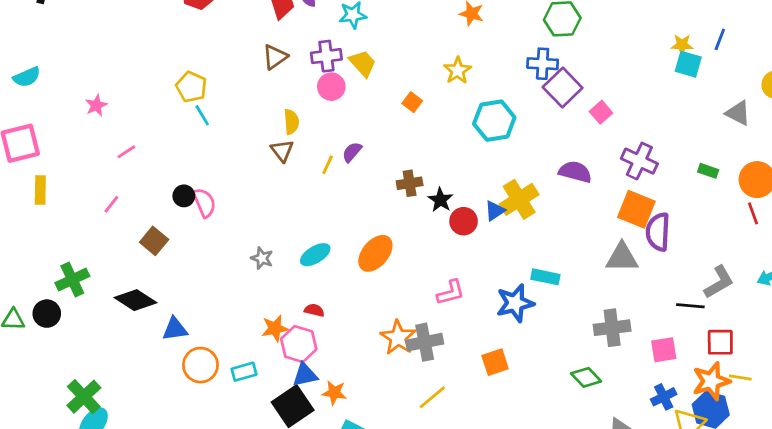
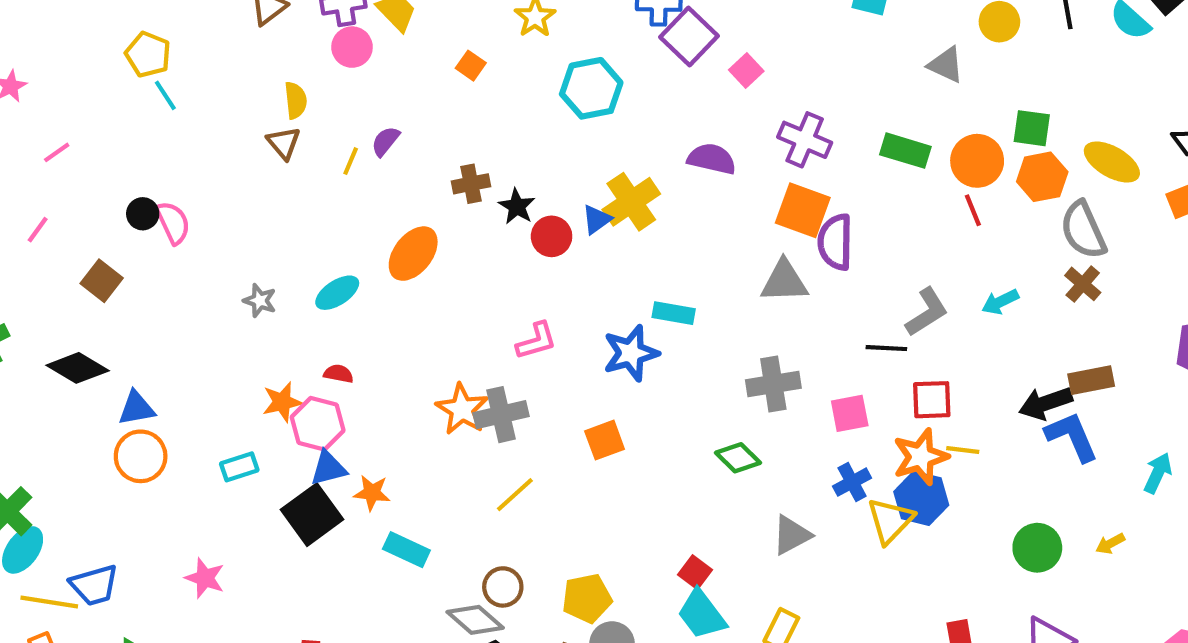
green rectangle: (708, 171) -> (905, 151), size x1.6
orange ellipse: (375, 253) -> (413, 254), moved
orange circle: (200, 365) -> (141, 456), moved

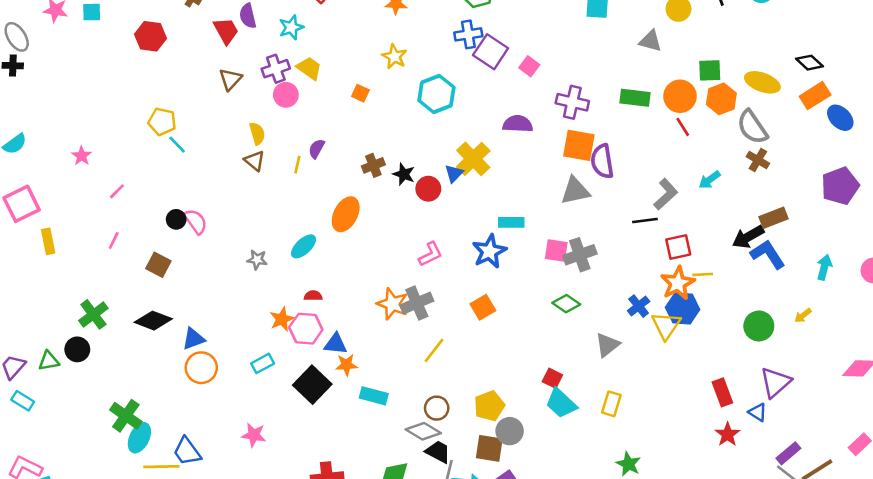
pink square: (850, 413) -> (556, 250), moved, turned 30
blue triangle: (328, 468) -> (336, 344), moved, turned 30
blue trapezoid: (94, 585) -> (187, 451), turned 80

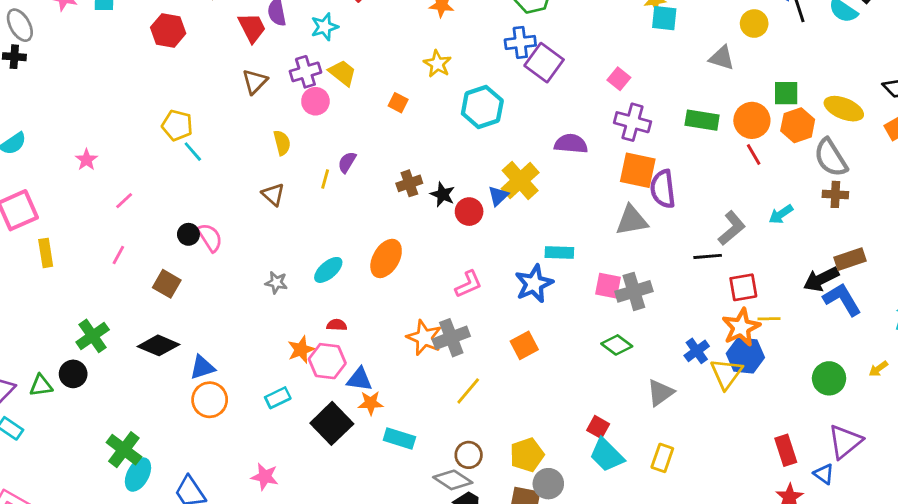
pink square: (529, 66) -> (619, 79), moved
brown cross: (758, 160) -> (835, 194), turned -30
brown triangle: (255, 161) -> (273, 194), moved
orange ellipse: (346, 214) -> (386, 258), moved

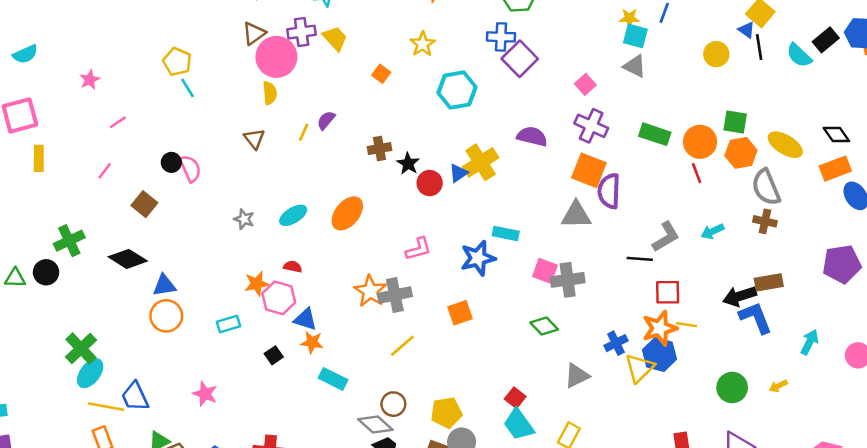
gray triangle: (722, 58) -> (635, 66), moved
pink circle: (315, 101) -> (276, 57), moved, size x1.6
black square: (332, 423) -> (274, 355), size x0.5

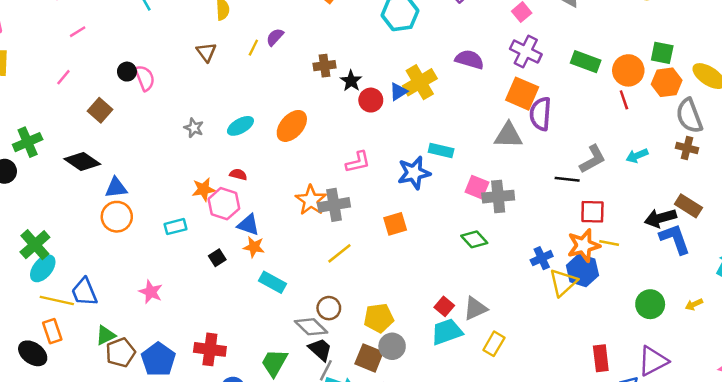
brown rectangle: (769, 282) -> (688, 206), turned 40
gray triangle: (577, 376) -> (475, 308), moved
cyan trapezoid: (519, 424) -> (447, 332), turned 104

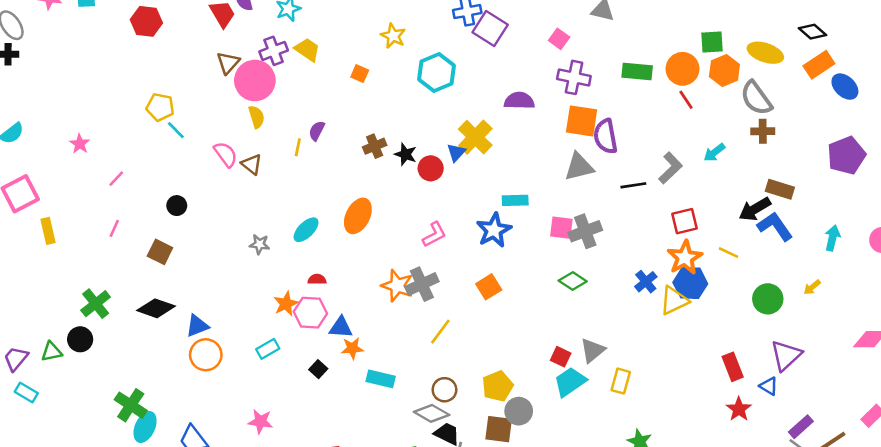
pink semicircle: (145, 78) -> (226, 154), moved
black line: (567, 179) -> (633, 185), moved
yellow line: (609, 243) -> (729, 253), moved, turned 30
yellow triangle: (563, 283) -> (674, 301), turned 32

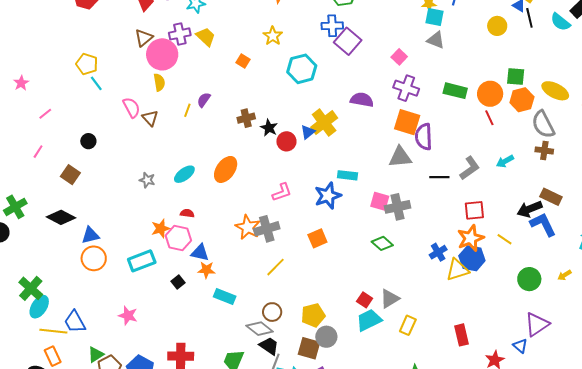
cyan rectangle: (268, 349) -> (142, 261), size x1.5
red rectangle: (733, 367) -> (461, 335), moved

